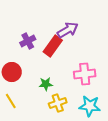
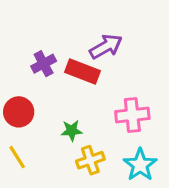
red rectangle: (53, 46) -> (83, 71), turned 75
cyan star: (90, 106) -> (140, 165), turned 30

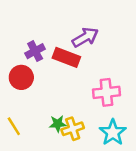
red circle: (19, 112) -> (21, 77), moved
green star: (72, 131) -> (58, 124), moved

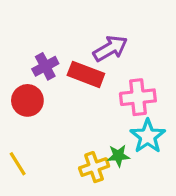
pink cross: (106, 92) -> (138, 97), moved
green star: (58, 124) -> (118, 156), moved
cyan star: (113, 133) -> (148, 136), moved

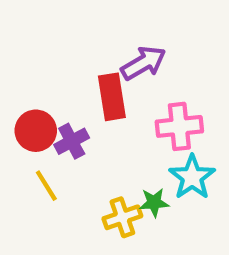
purple cross: (45, 66) -> (72, 141), moved
red rectangle: (86, 74) -> (112, 97), turned 60
yellow line: (18, 164) -> (46, 186), moved

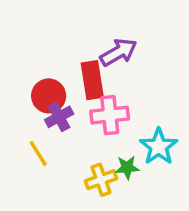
pink cross: (179, 126) -> (110, 115), moved
red circle: (36, 131) -> (49, 96), moved

